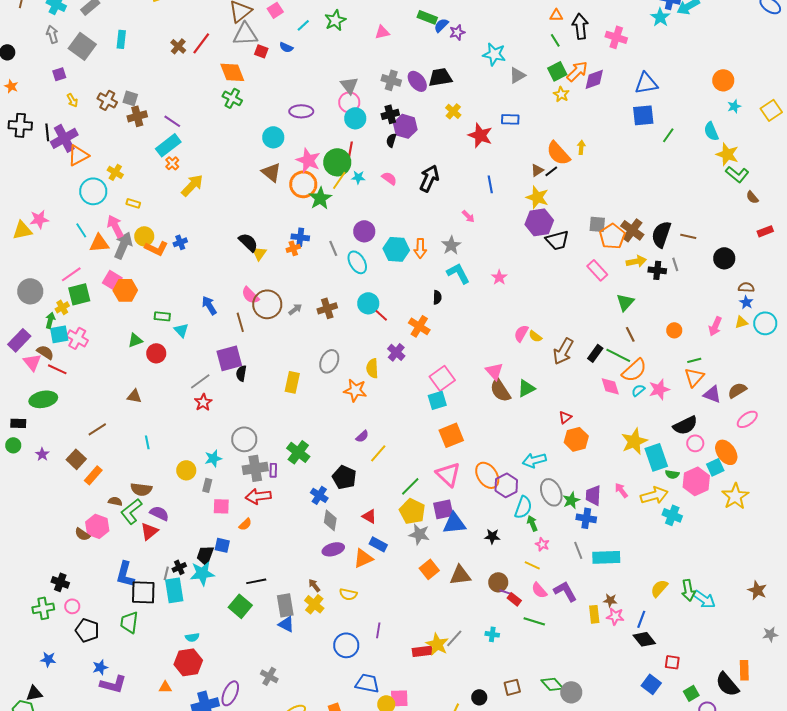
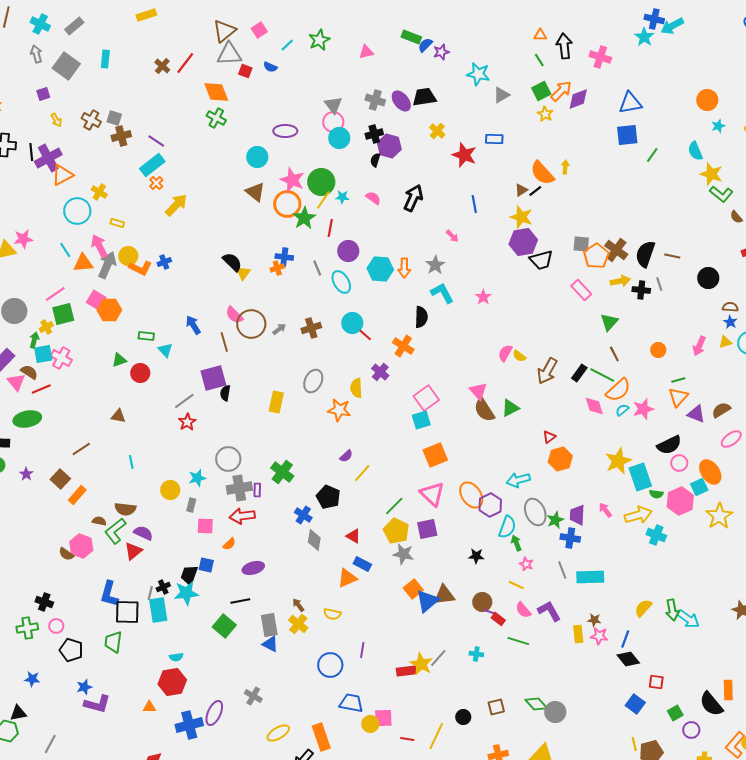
red line: (350, 150) -> (330, 228), moved
black semicircle: (437, 297) -> (421, 317), size x1.5
red line: (57, 369) -> (41, 389), turned -48
blue triangle: (454, 523) -> (427, 601), moved, turned -35
purple ellipse: (333, 549) -> (253, 568), moved

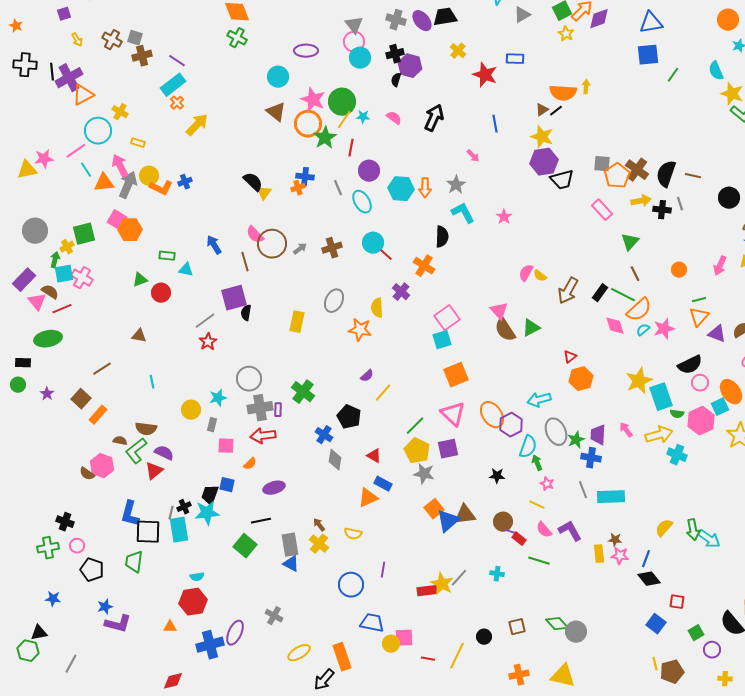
orange semicircle: (542, 173) -> (563, 93), turned -44
pink line: (55, 294) -> (76, 151), moved
cyan triangle: (165, 350) -> (186, 270), turned -35

